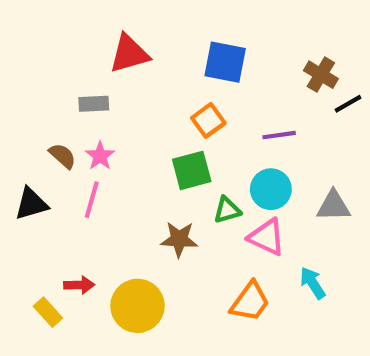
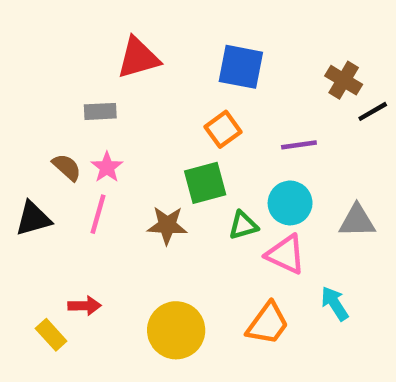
brown star: (179, 239) -> (167, 225), moved
yellow circle: (138, 306) -> (176, 330), moved

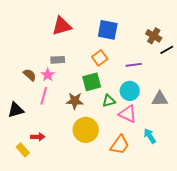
gray rectangle: (100, 111) -> (58, 60), moved
black triangle: (33, 219) -> (16, 110), moved
yellow circle: (176, 330) -> (86, 130), moved

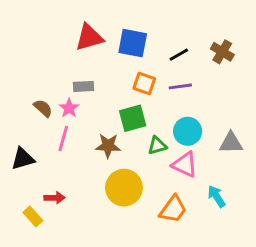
blue square: (108, 30) -> (133, 43), moved
black line: (167, 50) -> (179, 55), moved
orange square: (100, 58) -> (144, 84), turned -35
purple line: (134, 65) -> (180, 86), moved

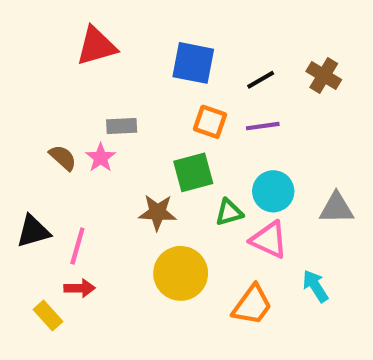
red triangle: (89, 37) -> (96, 46), moved
pink line: (63, 138) -> (77, 246), moved

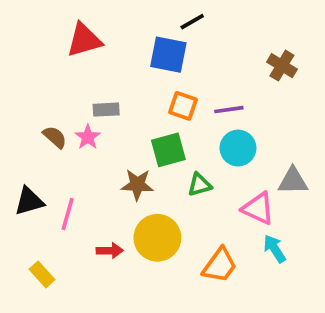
black line: (261, 80) -> (192, 22), moved
cyan circle: (273, 191) -> (238, 148), moved
pink triangle: (269, 240) -> (258, 208), moved
red arrow: (80, 288) -> (110, 251), moved

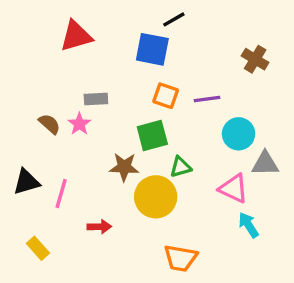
cyan circle: (238, 148) -> (239, 134), moved
yellow circle: (157, 238) -> (156, 197), moved
orange trapezoid: (220, 265) -> (181, 258), moved, turned 64

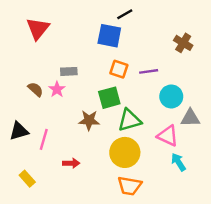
red triangle: (76, 36) -> (38, 29), moved, turned -35
green triangle: (181, 167) -> (130, 120), size x1.5
yellow circle: (156, 197) -> (125, 152), moved

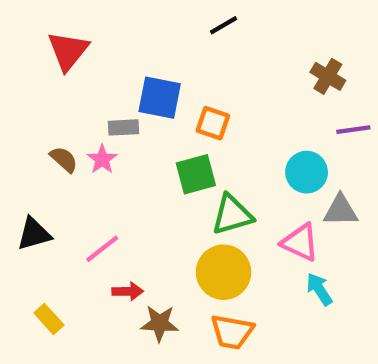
blue square: (109, 36) -> (160, 98), moved
purple line: (149, 71) -> (353, 130), moved
brown star: (89, 120) -> (160, 323), moved
pink line: (44, 139) -> (102, 249), moved, turned 36

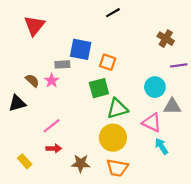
black triangle: (34, 234) -> (17, 103), moved
red arrow: (128, 291) -> (54, 148), moved

